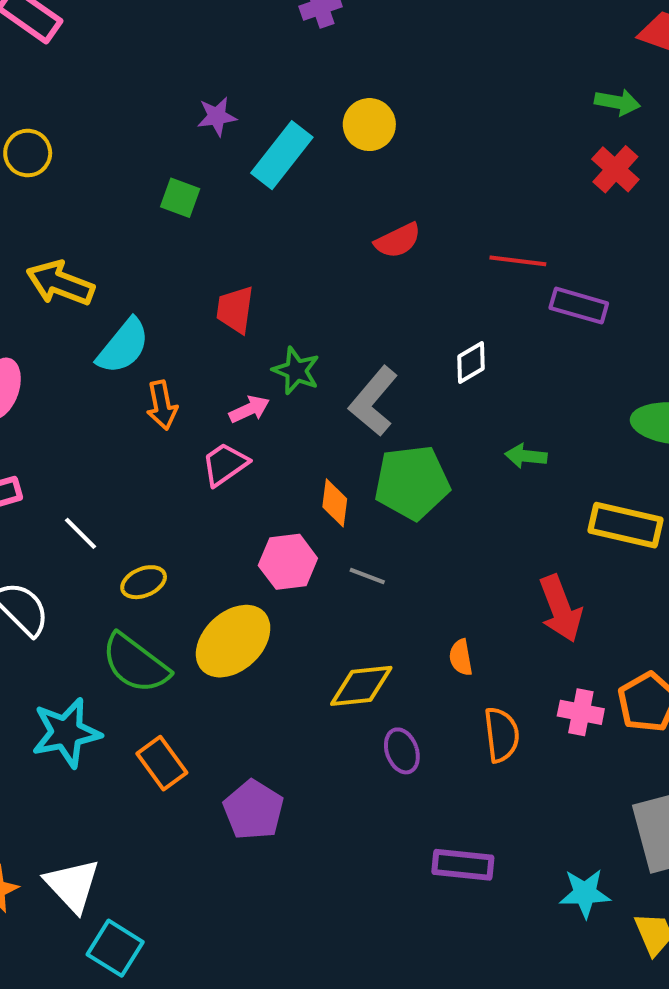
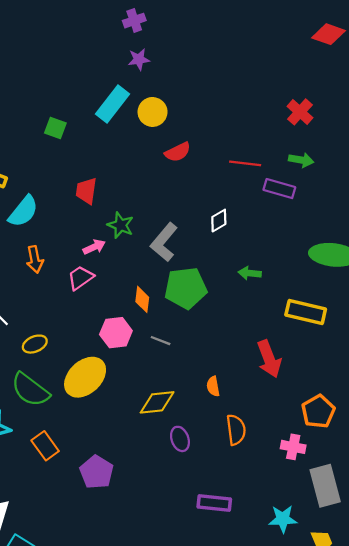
green arrow: (617, 102) -> (301, 160), moved
purple star: (217, 116) -> (139, 59), moved
yellow circle: (369, 125) -> (153, 112), moved
orange arrow: (162, 405) -> (35, 259), moved
pink cross: (581, 712) -> (293, 447), moved

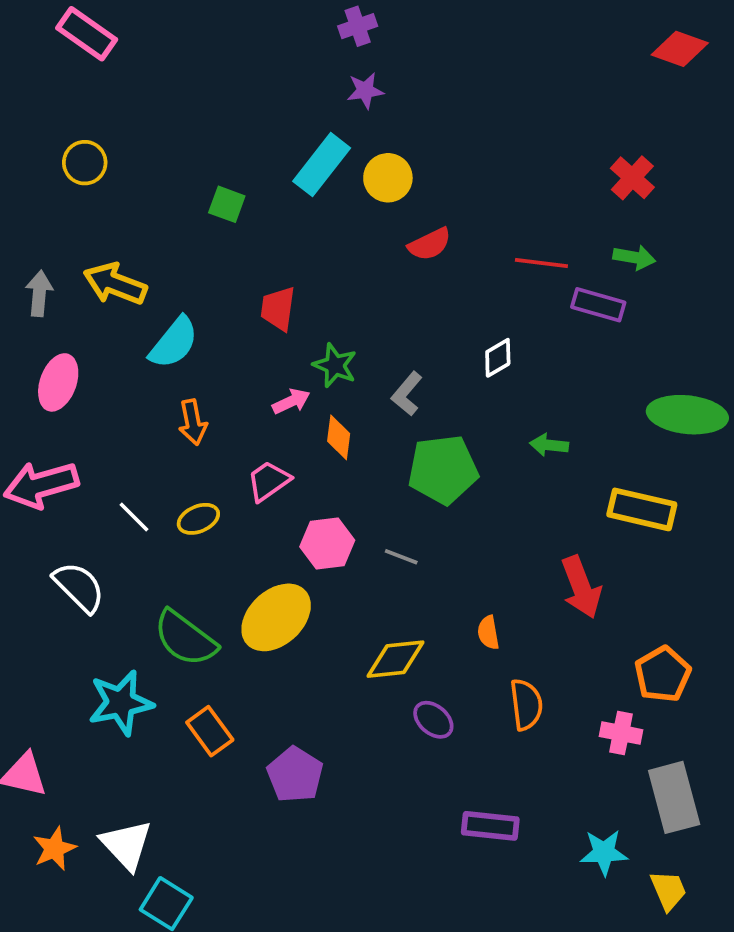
gray L-shape: (164, 242) -> (407, 394), size x0.7
pink trapezoid: (81, 278) -> (269, 481), moved
orange diamond: (142, 299) -> (339, 437), moved
yellow ellipse: (35, 344) -> (198, 519), moved
purple ellipse: (180, 439) -> (433, 720), turned -30

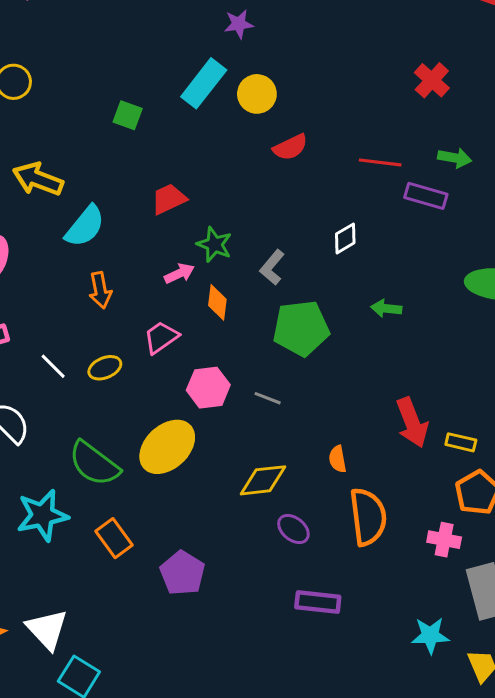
red cross: (632, 178) -> (432, 80), moved
red trapezoid: (278, 309) -> (169, 199), turned 57
yellow rectangle: (642, 509) -> (461, 442), moved, size x0.6
orange semicircle: (526, 705) -> (368, 517), size x1.4
purple rectangle: (490, 826) -> (318, 602), moved

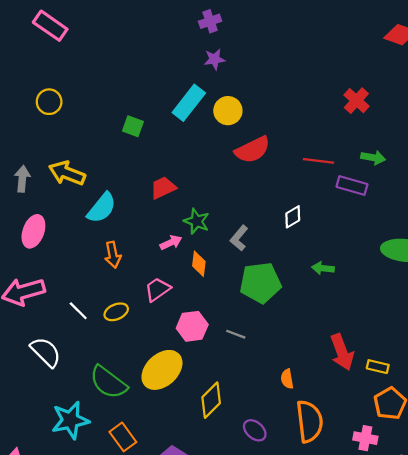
red semicircle: (290, 147) -> (253, 150), size x1.4
yellow diamond: (263, 480) -> (211, 400), moved, turned -39

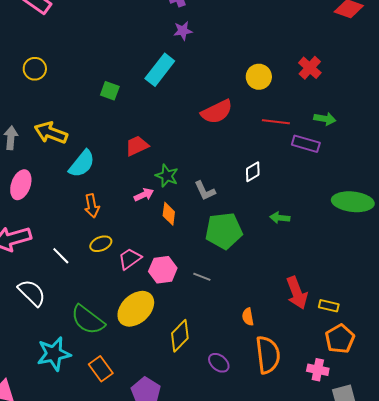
yellow circle: (228, 111) -> (259, 77), moved
gray L-shape: (239, 238) -> (205, 191), turned -65
pink trapezoid: (158, 289) -> (130, 259), moved
yellow ellipse: (116, 312) -> (101, 244), moved

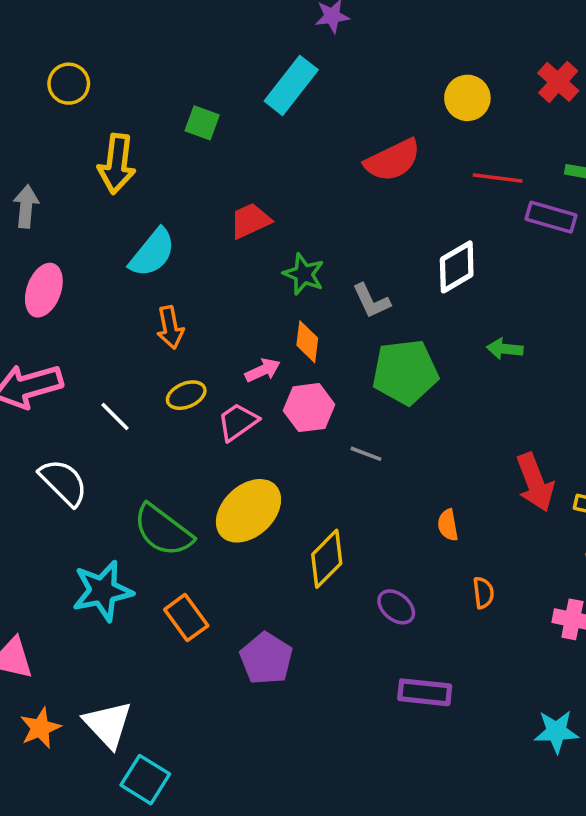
yellow arrow: (51, 133) -> (117, 164), moved, turned -104
white diamond: (253, 172) -> (457, 267), size x1.4
pink arrow: (144, 195) -> (263, 370), moved
pink hexagon: (163, 270) -> (309, 408), moved
orange semicircle: (268, 355) -> (483, 593), size x0.5

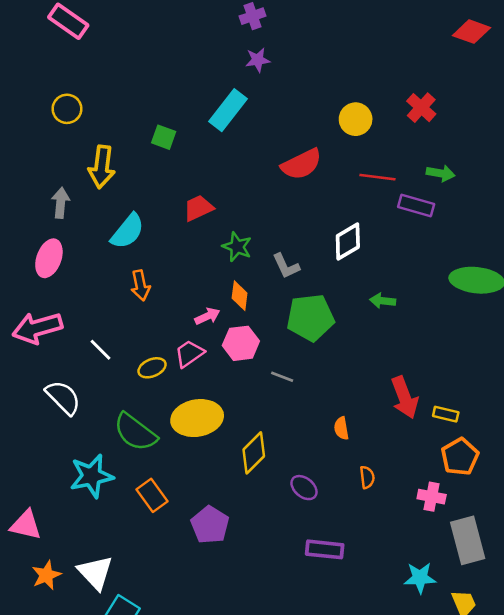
gray arrow: (26, 206) -> (61, 203), moved
yellow ellipse: (186, 395) -> (152, 368), moved
yellow ellipse: (248, 511) -> (197, 418), turned 33

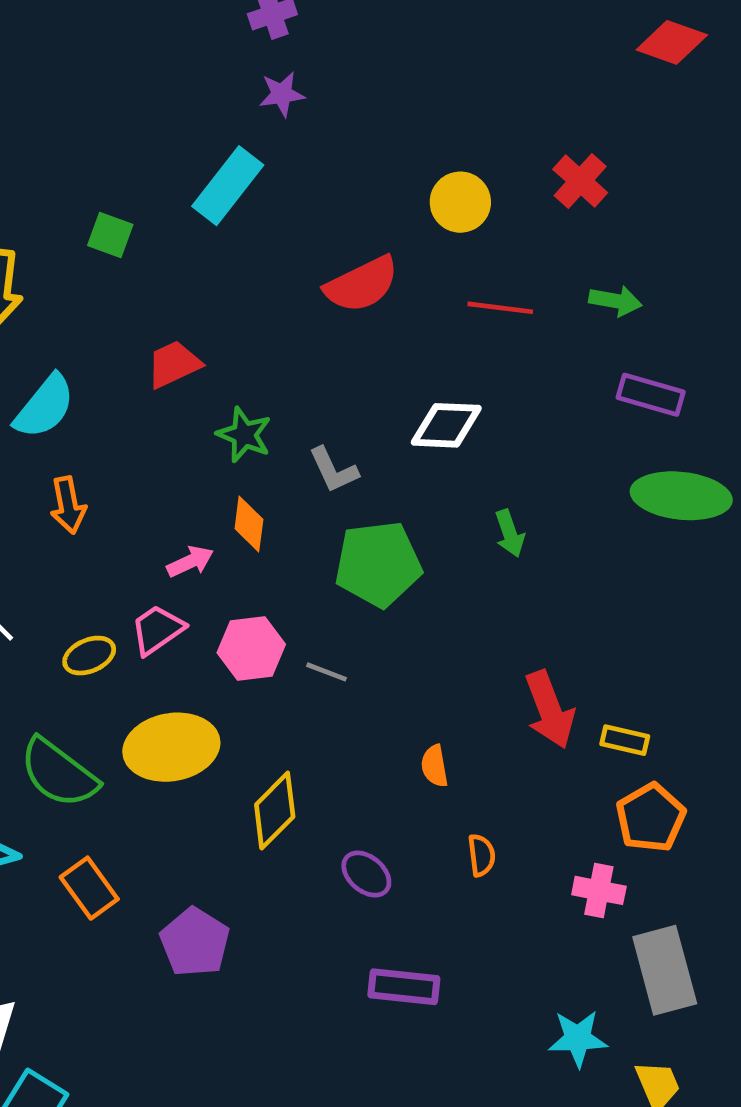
purple rectangle: (416, 205) -> (651, 395), moved
white diamond: (348, 242) -> (446, 425), turned 33
green arrow: (383, 301) -> (510, 533), turned -115
pink hexagon: (241, 343) -> (251, 648), moved

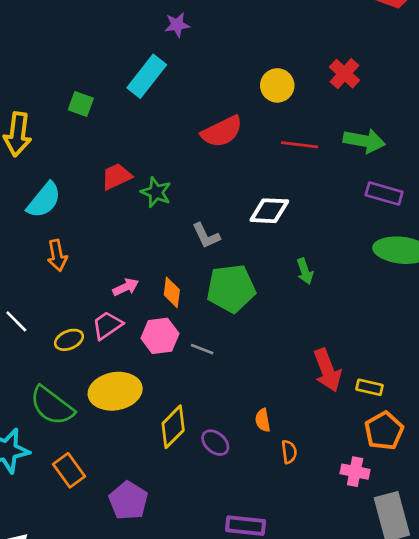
green arrow: (615, 301) -> (364, 141), size x1.4
green star: (244, 435) -> (156, 192), moved
orange diamond: (249, 524) -> (172, 292), moved
orange semicircle: (434, 766) -> (263, 420), moved
purple ellipse: (366, 874) -> (215, 443), moved

